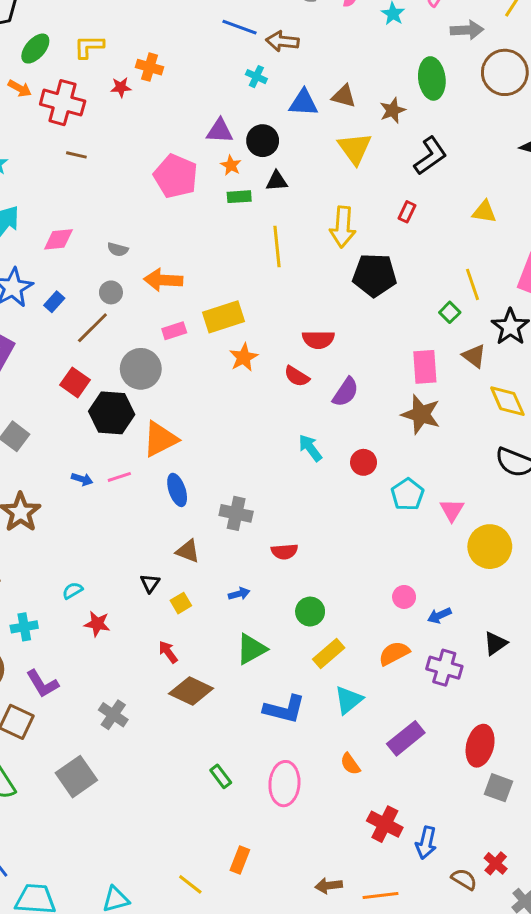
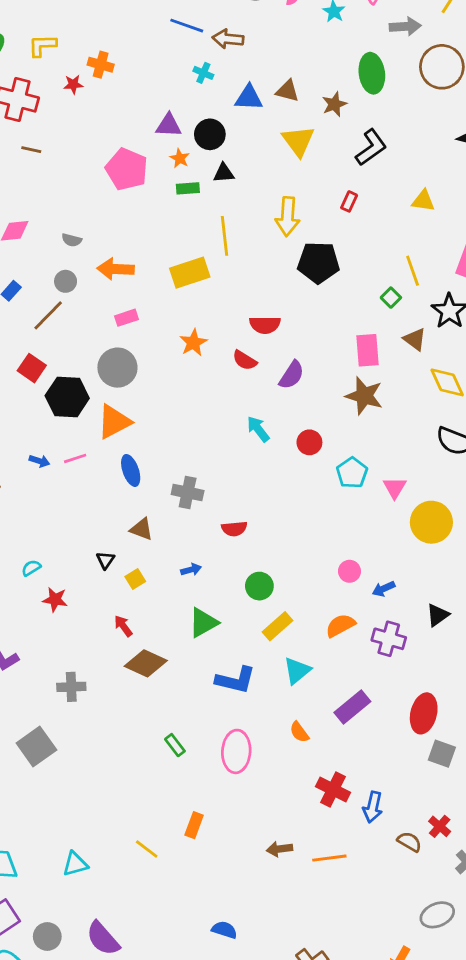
yellow rectangle: (224, 317) -> (190, 273), moved
gray circle: (141, 369) -> (117, 368), moved
gray cross: (113, 715) -> (71, 687), turned -36

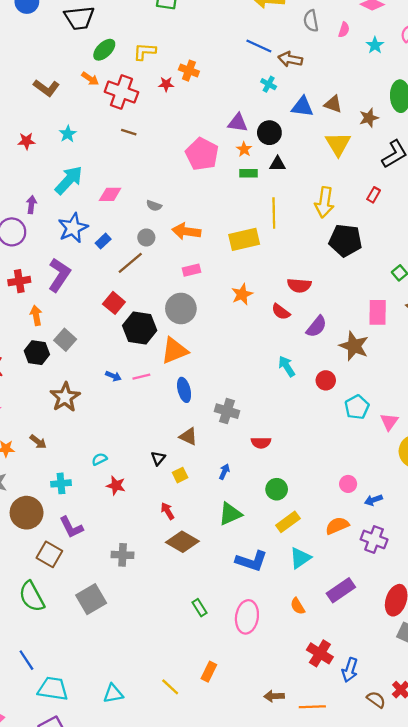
brown star: (364, 396) -> (354, 346), moved
blue arrow: (191, 570) -> (224, 472), turned -56

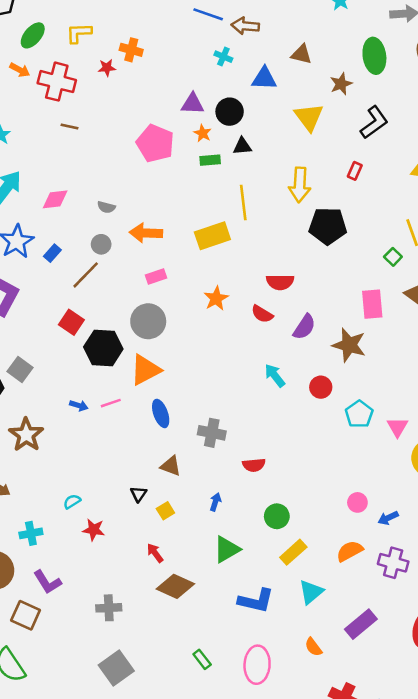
brown triangle: (333, 104) -> (301, 54), moved
gray square: (91, 599) -> (116, 668), moved

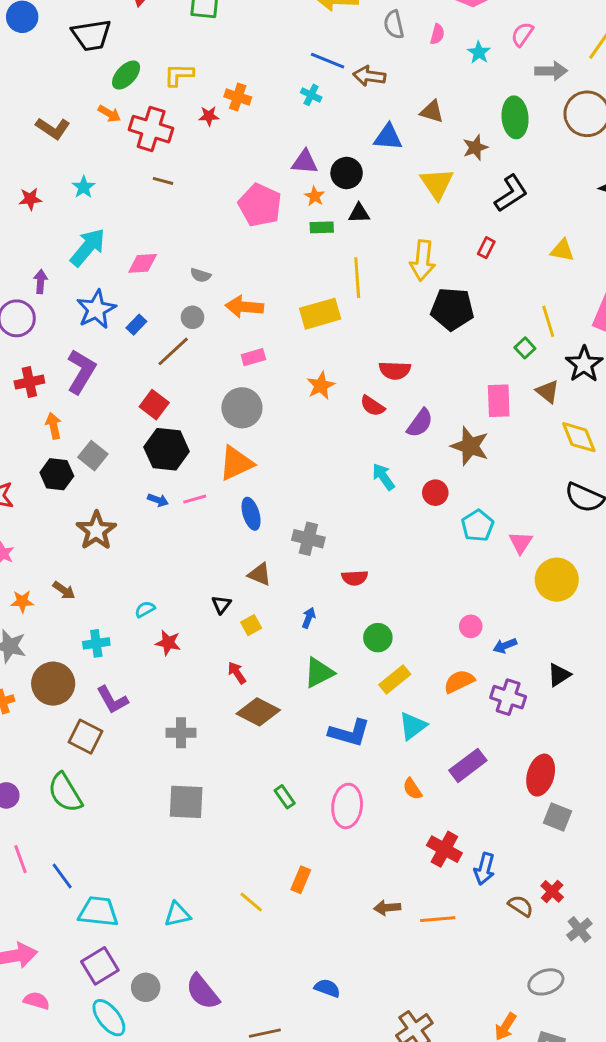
cyan cross: (223, 57) -> (311, 95), moved
black hexagon: (103, 348) -> (167, 449), moved
gray square: (116, 668) -> (186, 802), turned 36

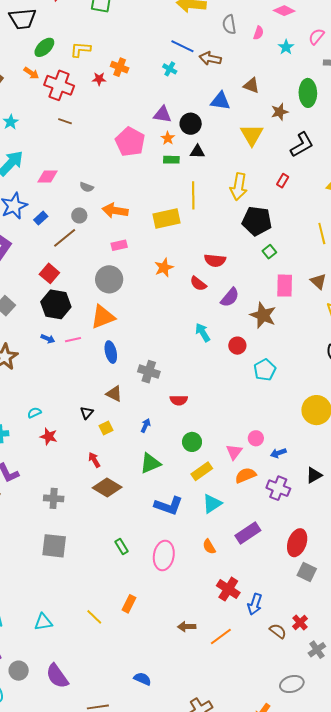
green square: (525, 348) -> (269, 252), moved
pink triangle: (521, 543) -> (234, 452), moved
orange line: (438, 919) -> (221, 637), turned -35

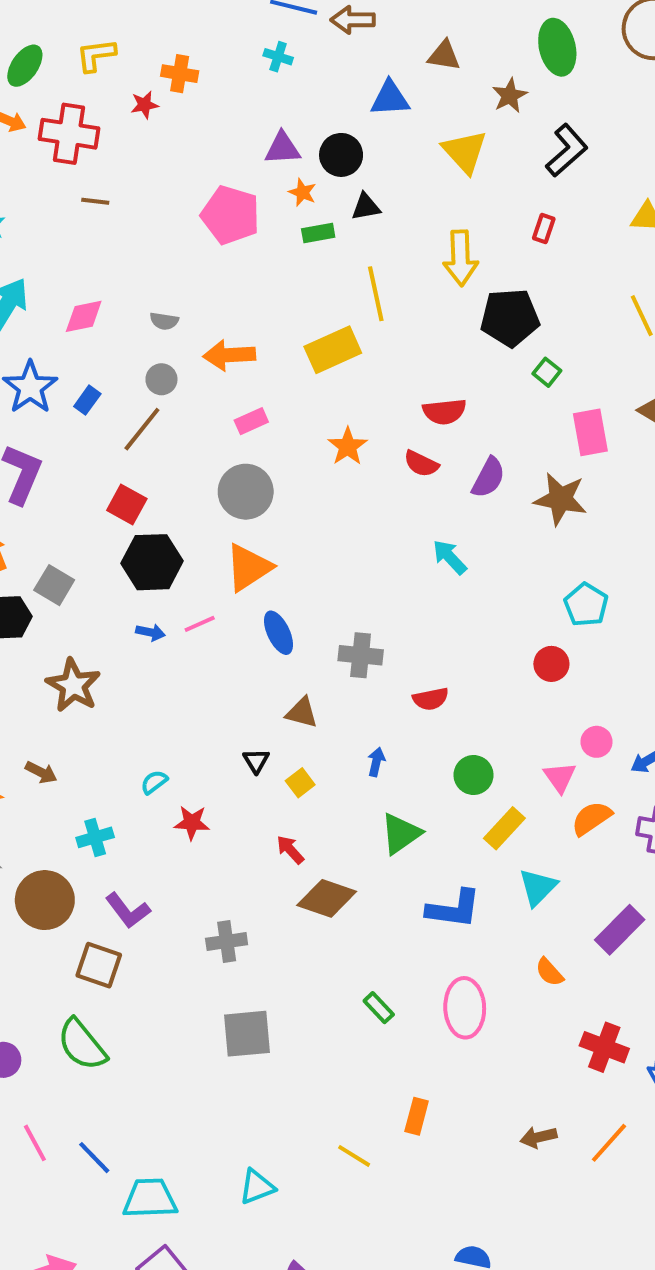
red circle: (237, 346) -> (551, 664), moved

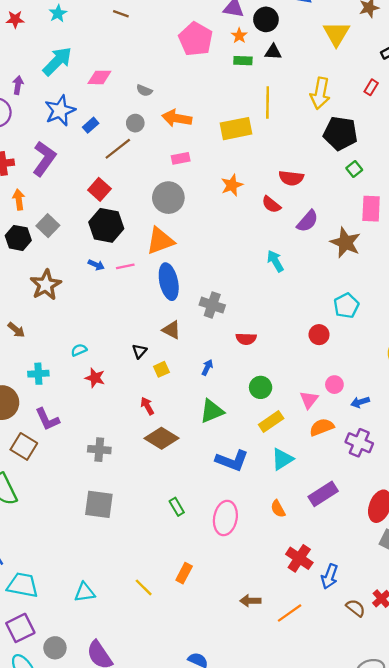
blue ellipse: (279, 633) -> (169, 282), size x1.4

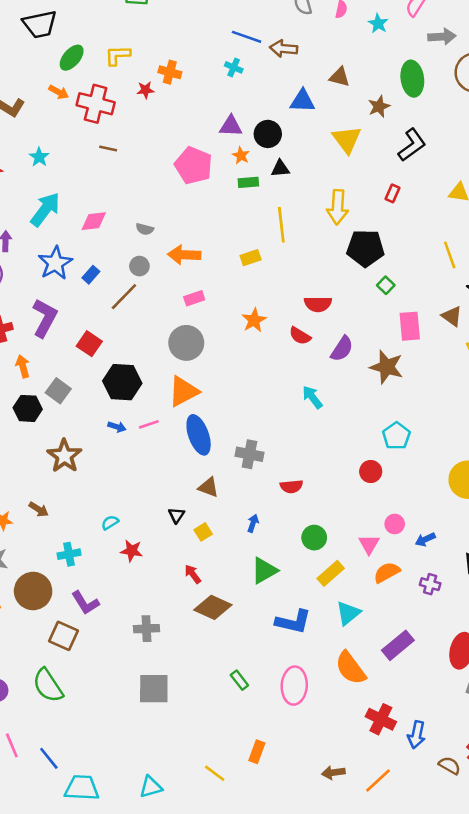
yellow rectangle: (236, 129) -> (251, 258), size x0.6
red square: (99, 189) -> (89, 344), moved
purple cross: (359, 443) -> (430, 584), size x0.7
orange semicircle: (278, 509) -> (351, 668), size x1.8

